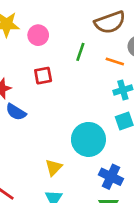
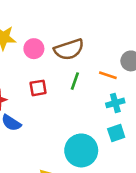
brown semicircle: (110, 22) -> (69, 49), moved
green line: (80, 52) -> (75, 81), moved

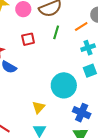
orange line: (108, 75) -> (81, 27), turned -48

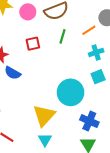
yellow triangle: (39, 107) -> (44, 115), size x1.6

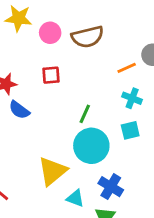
green line: (62, 36) -> (85, 114), moved
cyan cross: (96, 52) -> (132, 98), turned 32
cyan triangle: (45, 140) -> (75, 198), moved, turned -48

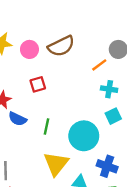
green line: (85, 114) -> (46, 126), moved

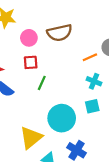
pink circle: (29, 49) -> (29, 38), moved
green line: (46, 126) -> (42, 83), moved

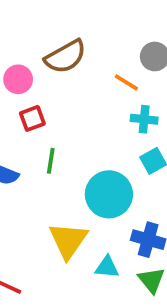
orange line: (90, 57) -> (126, 82), turned 72
green line: (42, 83) -> (51, 161), moved

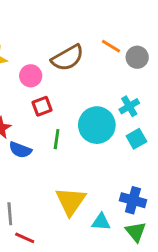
orange line: (126, 82) -> (111, 46), moved
cyan cross: (144, 119) -> (129, 106), turned -36
cyan circle: (109, 194) -> (97, 125), moved

